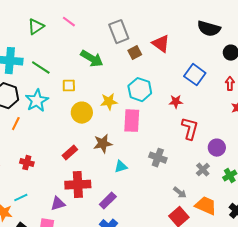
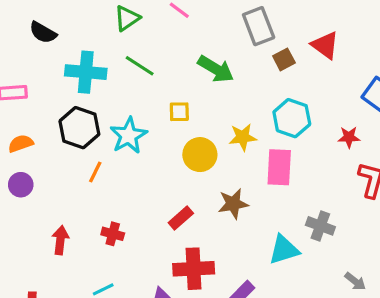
green line: (41, 68) -> (140, 66), moved
cyan triangle: (121, 167) -> (284, 250), moved, size x1.5

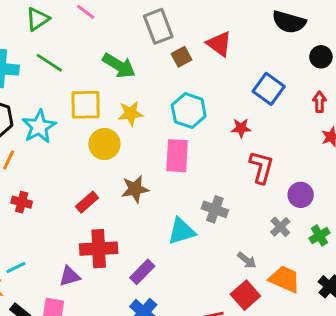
yellow square: (179, 112) -> (86, 105), size x1.6
yellow star: (243, 137) -> (131, 113), moved
red cross: (113, 234) -> (22, 202), moved

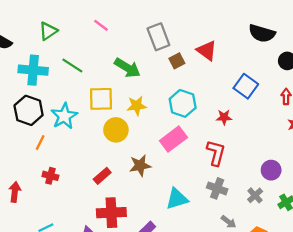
green triangle: (38, 19) -> (48, 31), moved
pink rectangle: (177, 156) -> (173, 139), turned 50
red L-shape: (261, 167) -> (216, 153), moved
gray cross: (215, 209) -> (217, 188), moved

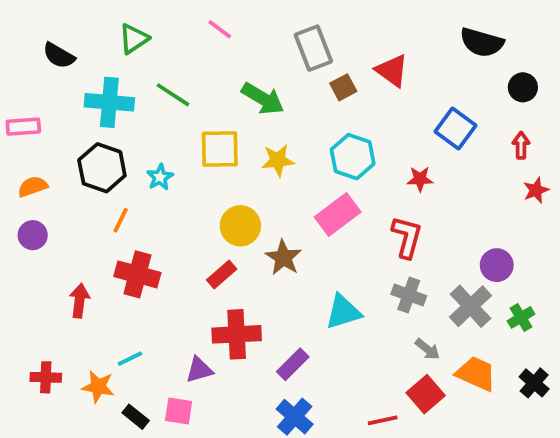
cyan star: (64, 116) -> (160, 177), size x0.6
yellow circle: (116, 130) -> (240, 226), moved
brown star: (140, 166) -> (283, 258), turned -30
red cross: (50, 176) -> (137, 274), size x1.6
gray cross: (255, 195) -> (470, 306), size x1.6

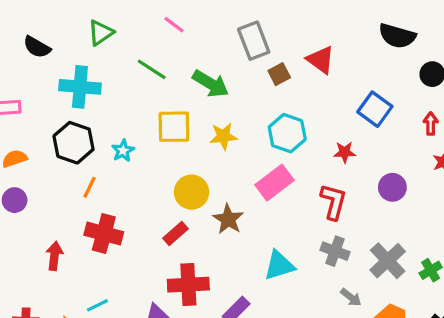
green line: (173, 95) -> (152, 69), moved
purple circle: (497, 265) -> (392, 187), moved

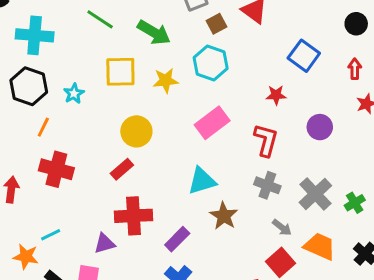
cyan hexagon: (287, 133) -> (211, 63), moved
brown star: (228, 219) -> (224, 216), moved
cyan triangle: (279, 265) -> (202, 181), moved

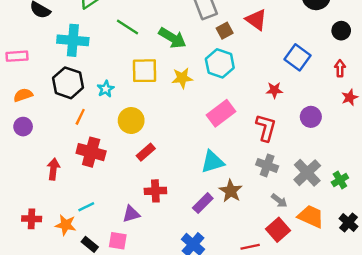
yellow circle: (136, 131) -> (131, 120), moved
red cross: (134, 216) -> (155, 191), size x0.7
purple rectangle: (177, 239) -> (203, 203), moved

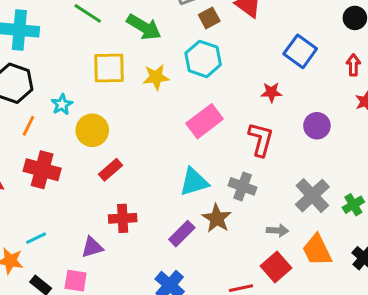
cyan star: (106, 89) -> (62, 104), moved
gray cross: (267, 165) -> (243, 186), moved
gray arrow: (279, 201) -> (277, 230), turned -35
orange trapezoid: (311, 216) -> (317, 250), turned -140

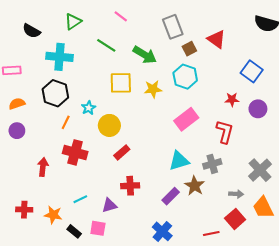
purple circle: (317, 126) -> (258, 109), moved
gray cross: (243, 186) -> (212, 164), turned -36
cyan line: (36, 238) -> (80, 199), moved

